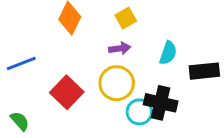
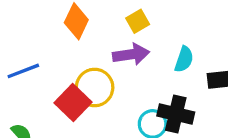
purple arrow: (120, 48) -> (131, 54), size x1.5
yellow circle: (117, 83) -> (95, 88), moved

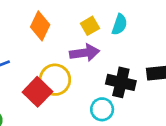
cyan semicircle: (184, 59) -> (120, 24), moved
black cross: (176, 114) -> (121, 82), moved

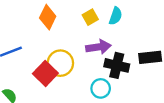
purple arrow: (85, 53) -> (98, 47), moved

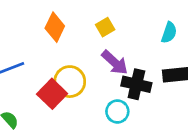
cyan semicircle: (116, 16) -> (169, 33), moved
purple arrow: (98, 47) -> (115, 63), turned 50

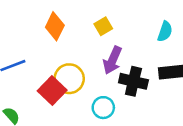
purple arrow: (115, 63) -> (112, 60), turned 72
cyan circle: (117, 111) -> (103, 108), moved

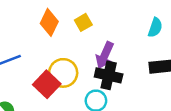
yellow square: (103, 26) -> (83, 22), moved
black cross: (133, 81) -> (109, 75), moved

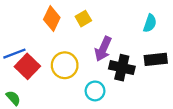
black cross: (109, 75) -> (122, 68), moved
red square: (47, 84) -> (27, 66), moved

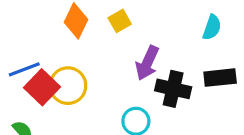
yellow circle: (65, 65) -> (68, 86), moved

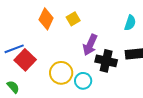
yellow circle: (68, 86) -> (61, 73), moved

